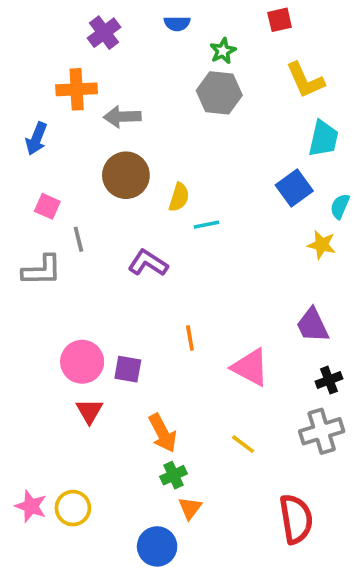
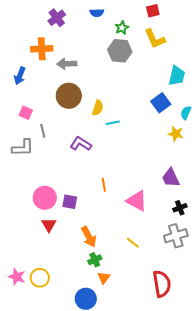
yellow L-shape: (305, 80) -> (155, 39), moved

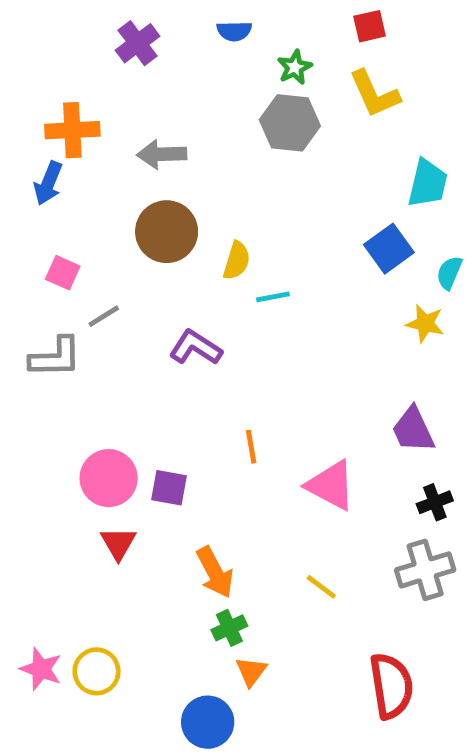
orange cross: (42, 49) -> (72, 130), moved
gray line: (43, 131) -> (104, 316), turned 72

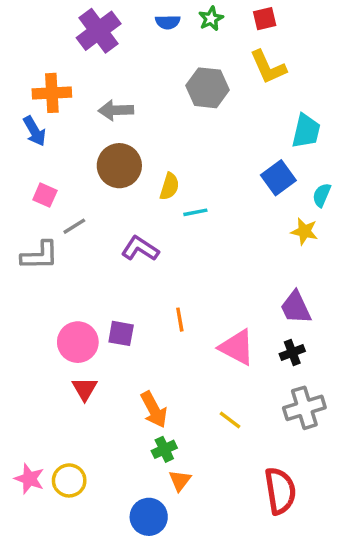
purple cross: (138, 43) -> (99, 31), size x1.4
green star: (295, 67) -> (211, 19), moved
blue arrow: (48, 183) -> (35, 131), turned -52
purple square: (169, 488) -> (121, 333), moved
black cross: (435, 502) -> (292, 352), moved

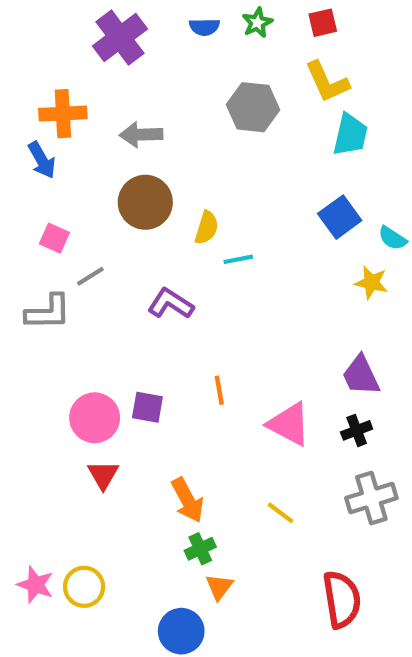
cyan trapezoid: (306, 131) -> (350, 135), moved
cyan semicircle: (322, 195) -> (392, 238), turned -80

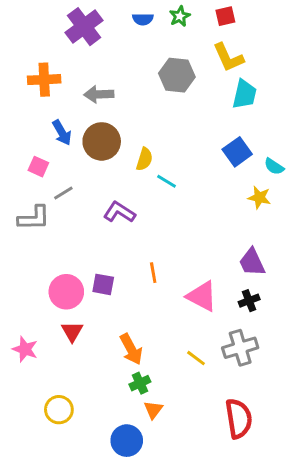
blue arrow: (42, 160) -> (62, 133), moved
cyan line: (238, 259) -> (167, 181), turned 42
gray cross: (371, 498) -> (240, 348), moved
pink star: (35, 585) -> (25, 349), moved

